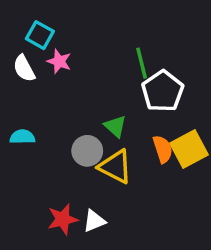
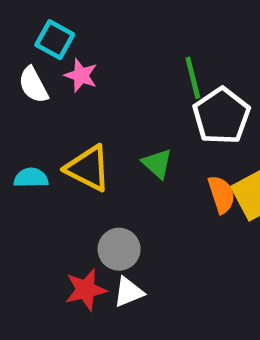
gray circle: (87, 151) -> (119, 249), moved
yellow triangle: (115, 167) -> (88, 168), moved

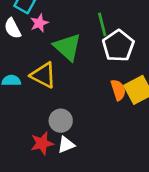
pink star: (81, 75) -> (39, 23), turned 30
green triangle: (157, 163) -> (67, 47), moved, size x1.6

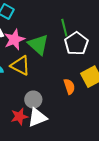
pink star: (39, 23) -> (14, 40), moved, size x1.5
orange semicircle: (118, 90) -> (69, 87), moved
white triangle: (66, 145) -> (37, 118), size x1.5

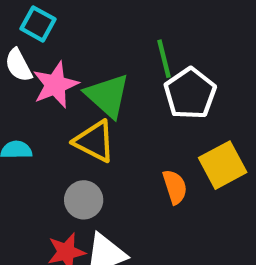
yellow triangle: (20, 66) -> (94, 141), moved
gray circle: (33, 100) -> (84, 200), moved

